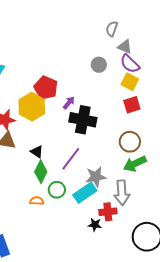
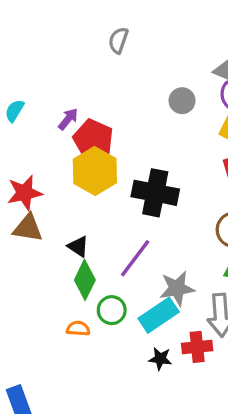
gray semicircle: (112, 29) -> (118, 40), moved
purple arrow: (69, 103) -> (68, 119), moved
yellow hexagon: (32, 107) -> (95, 171), moved
black star: (95, 225) -> (160, 359), moved

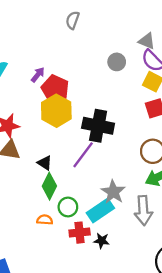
purple line: (135, 258) -> (83, 155), moved
gray star: (177, 288) -> (113, 192), turned -30
red cross: (197, 347) -> (80, 233), moved

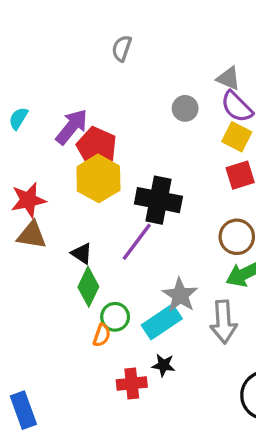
purple arrow: (38, 75) -> (72, 127), size x1.6
orange semicircle: (45, 220) -> (102, 335), moved, turned 105
red cross: (80, 233) -> (132, 384), moved

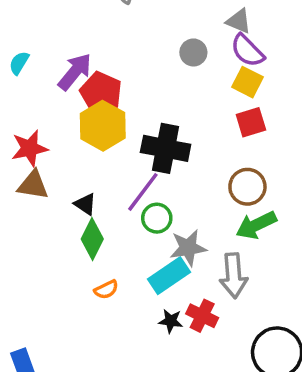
gray star: (180, 295) -> (188, 248), turned 30
green circle: (115, 317) -> (157, 218), moved
orange semicircle: (102, 335) -> (106, 290), turned 45
red cross: (132, 384) -> (202, 316), moved, turned 32

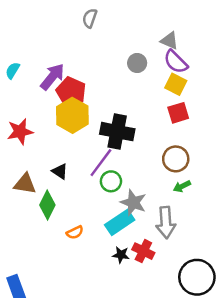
brown triangle: (33, 185) -> (25, 184), moved
green arrow: (256, 225) -> (182, 186), size x0.6
green diamond: (92, 239) -> (47, 205), moved
gray star: (188, 248) -> (133, 203), turned 30

